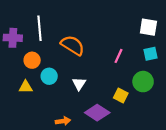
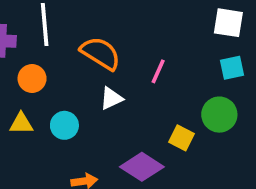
pink line: (119, 56) -> (158, 71), moved
cyan circle: (49, 76) -> (64, 125), moved
white triangle: (79, 84) -> (111, 98), moved, turned 32

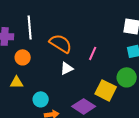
cyan circle: (64, 125) -> (41, 99), moved
yellow square: (182, 138) -> (106, 90), size x1.5

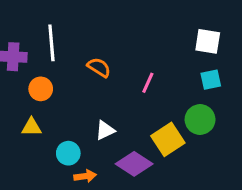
orange semicircle: (61, 43) -> (99, 67), size x0.7
white triangle: (67, 68) -> (105, 130), moved
yellow square: (106, 90) -> (168, 139), turned 30

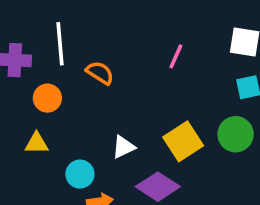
orange semicircle: (99, 67) -> (100, 73), moved
pink line: (148, 83) -> (176, 56), moved
yellow square: (168, 139) -> (183, 141), moved

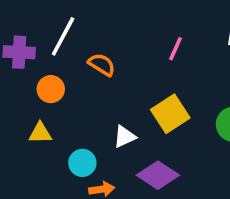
white line: (60, 44) -> (63, 36), turned 33
yellow square: (183, 141) -> (170, 114), moved

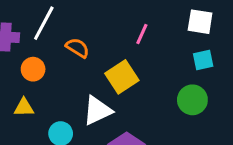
yellow square: (170, 114) -> (122, 77), moved
white triangle: (125, 137) -> (97, 111), size x1.5

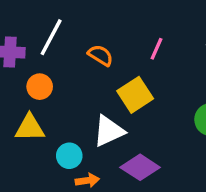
orange semicircle: (77, 48) -> (101, 55), moved
yellow triangle: (24, 107) -> (30, 128), size x1.4

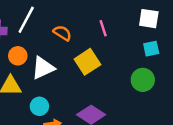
pink line: (157, 49) -> (103, 28), turned -42
white triangle: (109, 131) -> (43, 68), moved

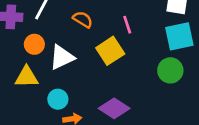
pink line: (103, 28) -> (127, 25), moved
cyan square: (151, 49) -> (179, 36), size x1.6

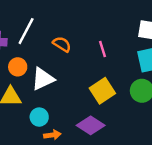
yellow square: (110, 51) -> (102, 91), moved

